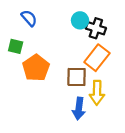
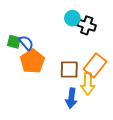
blue semicircle: (29, 18) -> (26, 43), moved
orange rectangle: (97, 58) -> (95, 65), moved

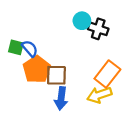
brown square: (69, 69) -> (56, 75), moved
yellow arrow: (88, 84) -> (99, 95), turned 70
blue arrow: (71, 98) -> (61, 98), moved

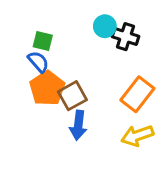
green square: (16, 47) -> (43, 41), moved
brown square: (56, 75) -> (72, 96), turned -30
yellow arrow: (99, 95) -> (137, 136), moved

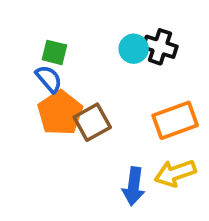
cyan circle: (105, 26) -> (134, 49), moved
orange rectangle: (137, 94) -> (175, 120), turned 32
blue arrow: (78, 125) -> (134, 186), moved

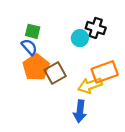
cyan circle: (134, 49) -> (80, 38), moved
yellow arrow: (175, 173) -> (90, 85), moved

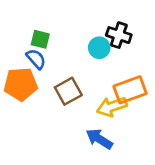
orange pentagon: (36, 67) -> (21, 84), moved, turned 30
blue arrow: (80, 111) -> (99, 139), turned 115

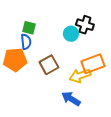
blue semicircle: (36, 59) -> (26, 42), turned 35

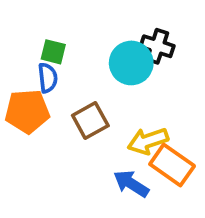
cyan circle: (71, 34) -> (131, 63), size x1.5
orange rectangle: (93, 64) -> (172, 165), moved, turned 55

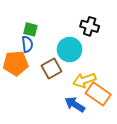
cyan circle: (131, 63) -> (70, 50), moved

